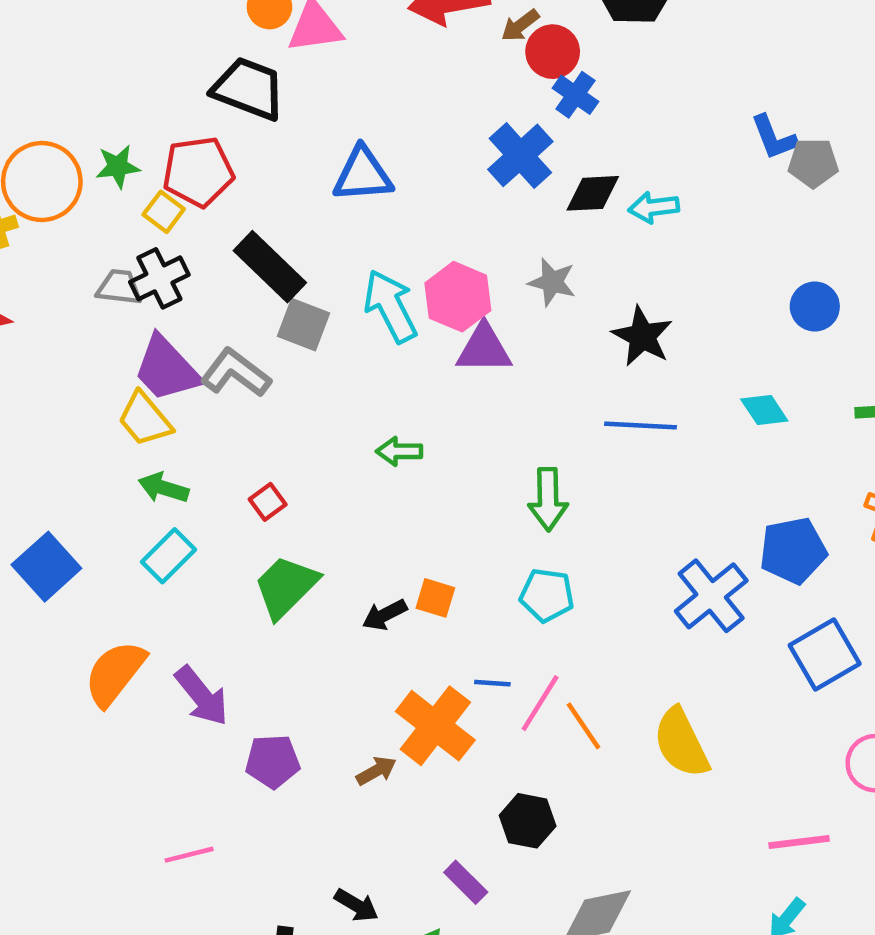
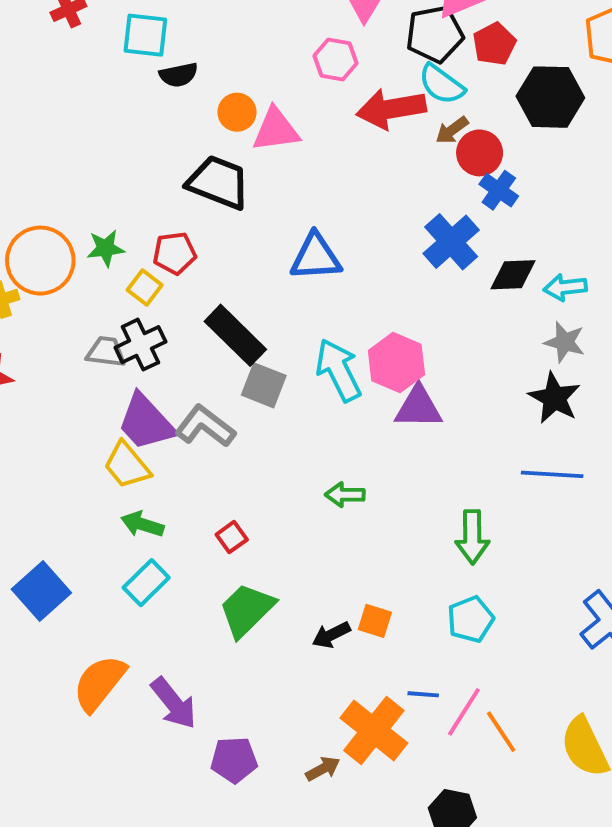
red pentagon: (198, 172) -> (175, 253), size x0.7
gray star: (552, 282) -> (565, 342), moved
cyan pentagon: (547, 595) -> (471, 619), turned -30

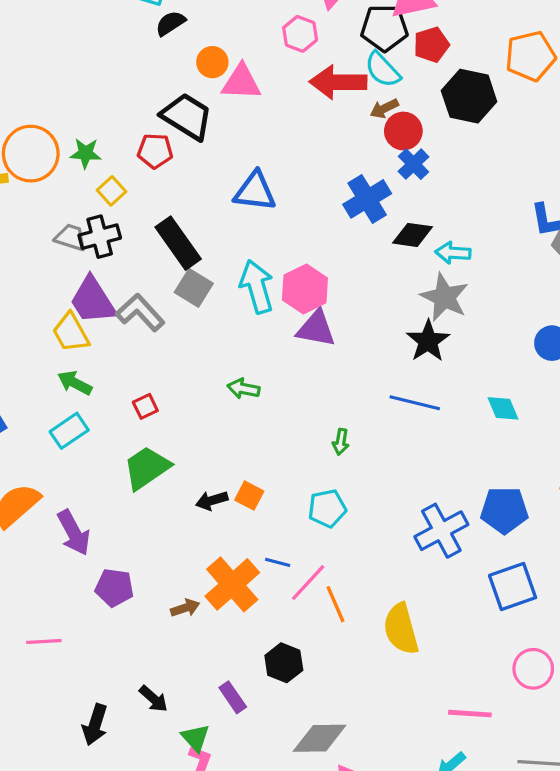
black semicircle: (179, 75) -> (170, 23), turned 148
red pentagon: (175, 253) -> (155, 151), moved
gray star: (565, 342) -> (444, 297), size x1.4
green arrow: (472, 537) -> (341, 442), size x0.6

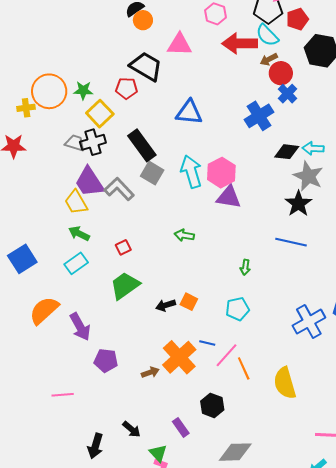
orange circle: (212, 62) -> (143, 20), moved
yellow square: (111, 191) -> (100, 114), size x1.5
black diamond: (413, 235) -> (287, 152), moved

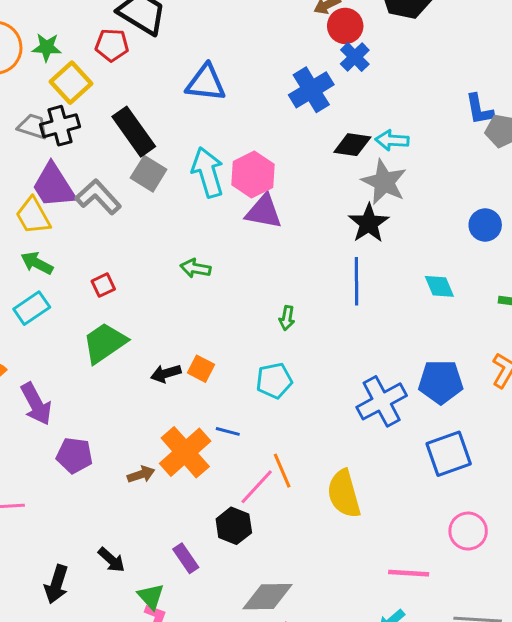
blue line: (291, 242) -> (356, 281), turned 76
pink line: (227, 355) -> (257, 487), moved

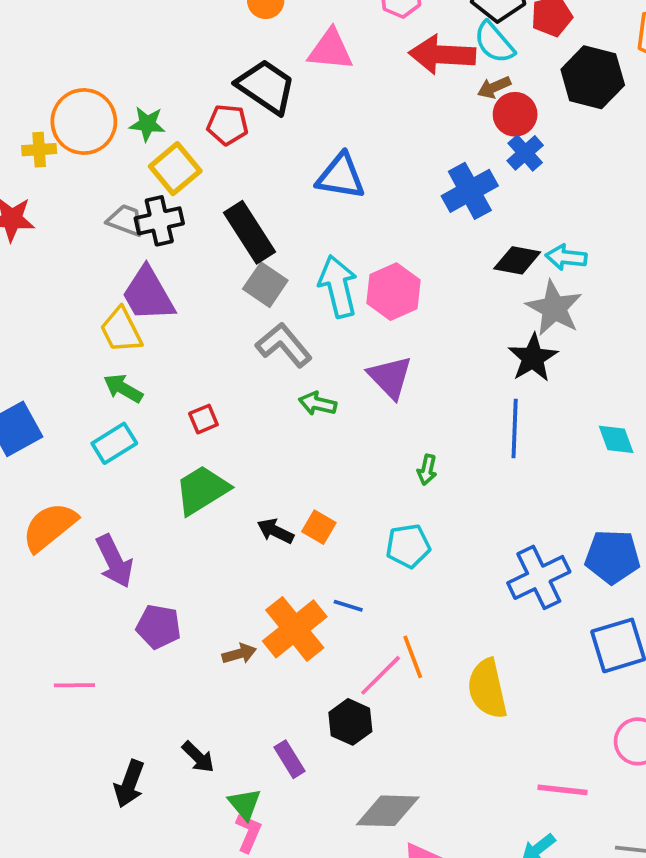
gray L-shape: (98, 197) -> (284, 345), moved
purple triangle: (264, 212) -> (390, 377), moved, turned 33
black arrow: (166, 373) -> (275, 531), turned 40

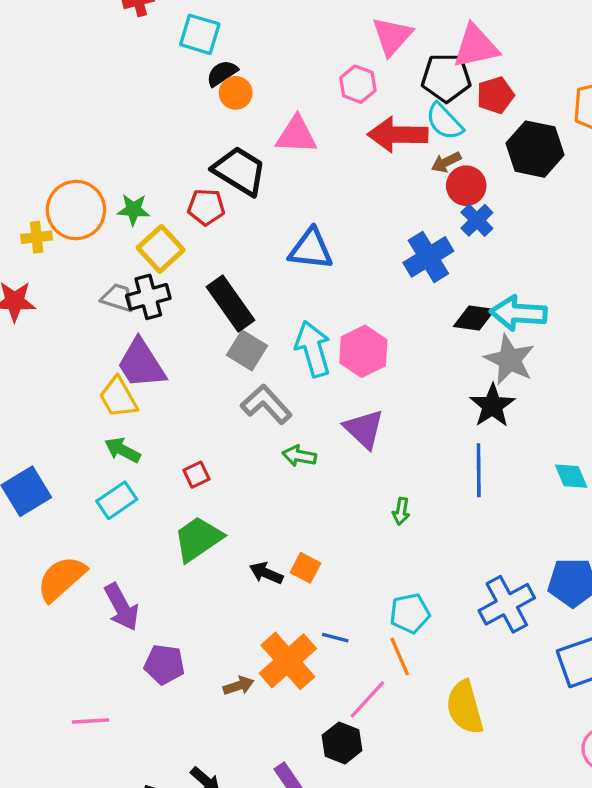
cyan arrow: (566, 257) -> (518, 313), size x1.5
cyan pentagon: (408, 546) -> (410, 613), moved
orange line: (413, 657) -> (400, 656), moved

